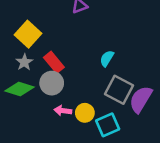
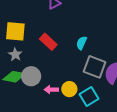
yellow square: (28, 34) -> (15, 31), turned -30
red rectangle: (54, 62) -> (48, 42), moved
gray circle: (52, 83) -> (31, 76), moved

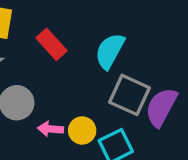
cyan semicircle: (82, 43) -> (110, 51), size x1.5

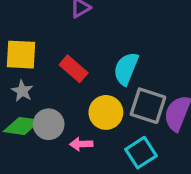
yellow circle: (82, 130) -> (106, 112), moved, size x1.4

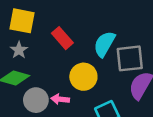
gray square: (148, 106) -> (130, 58), moved, turned -32
gray circle: (49, 124) -> (36, 100), moved

